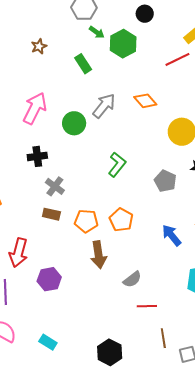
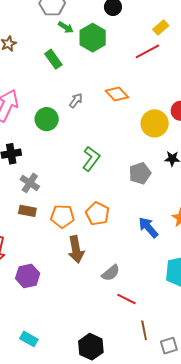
gray arrow: (104, 106) -> (76, 100), size x0.6
gray pentagon: (165, 181) -> (140, 173), turned 30
red line: (147, 306) -> (126, 299), turned 30

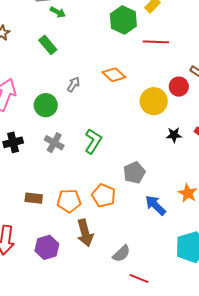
green hexagon: (93, 38) -> (123, 20), moved
red line: (147, 51) -> (156, 42), moved, turned 35
gray pentagon: (140, 173) -> (134, 173), moved
gray cross: (30, 183) -> (54, 143), moved
purple hexagon: (28, 276) -> (47, 247), moved

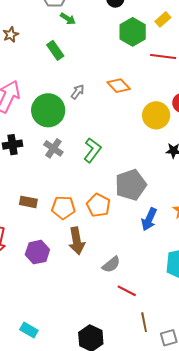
green circle: (46, 105) -> (48, 110), size x1.4
gray pentagon: (134, 173) -> (131, 185), size x1.4
blue arrow: (155, 205) -> (149, 219), turned -115

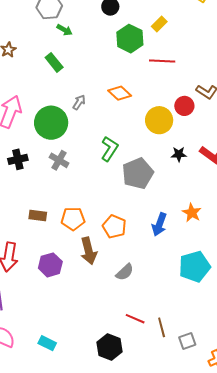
green L-shape: (92, 150) -> (109, 149), moved
gray pentagon: (131, 185) -> (138, 173), moved
orange pentagon: (98, 205) -> (114, 227), moved
red line: (127, 291) -> (135, 319), moved

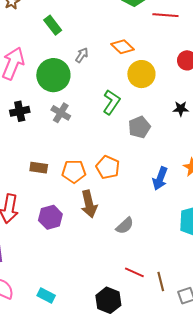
green rectangle: (54, 62) -> (53, 25), moved
yellow circle: (159, 120) -> (141, 74), moved
gray pentagon: (138, 173) -> (139, 127), size x0.7
orange pentagon: (114, 227) -> (108, 167), moved

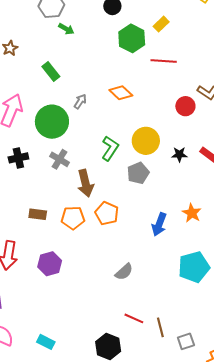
yellow circle: (141, 74) -> (146, 141), moved
brown arrow: (89, 204) -> (85, 183), moved

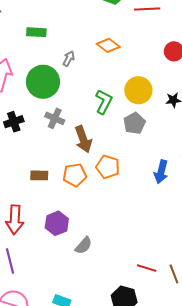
green rectangle: (51, 72) -> (36, 32), turned -42
gray semicircle: (124, 272) -> (84, 245), moved

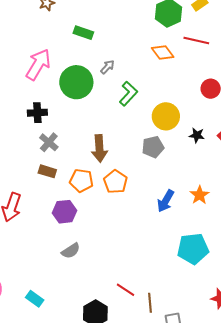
orange diamond: (108, 45) -> (163, 52), moved
green L-shape: (104, 102) -> (128, 94), moved
gray cross: (55, 118) -> (49, 142), moved
purple hexagon: (57, 223) -> (64, 212), moved

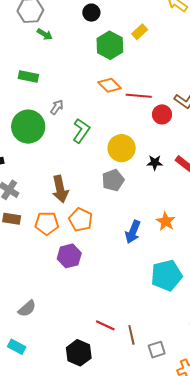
red line: (196, 41) -> (139, 96), moved
purple hexagon: (64, 212) -> (69, 256), moved
gray semicircle: (71, 251) -> (27, 309), moved

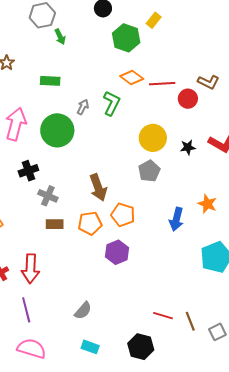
green arrow: (45, 34) -> (60, 37), turned 42
green L-shape: (81, 131) -> (112, 103), moved
cyan rectangle: (17, 347) -> (90, 347), moved

